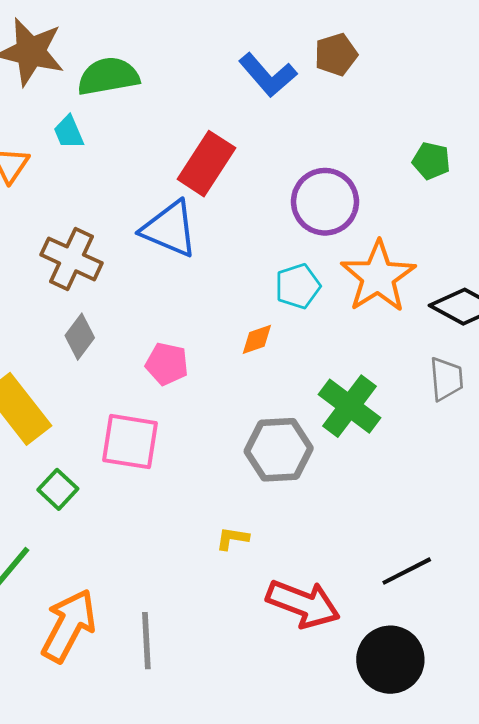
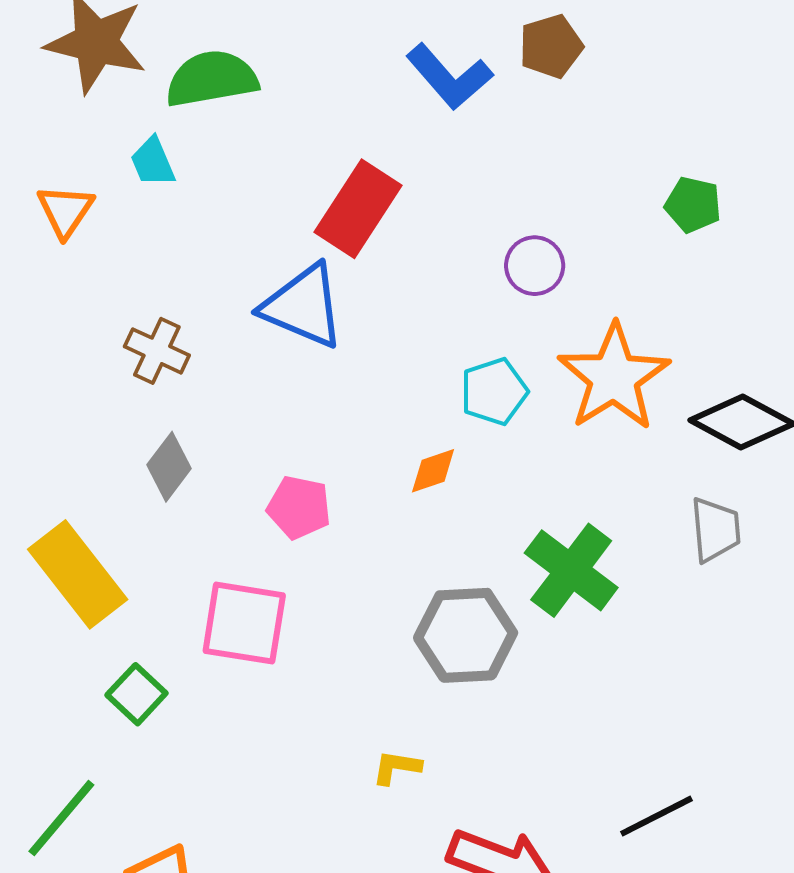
purple circle: (325, 202) -> (535, 266), size x0.6
brown cross: (71, 259) -> (157, 351), size x0.7

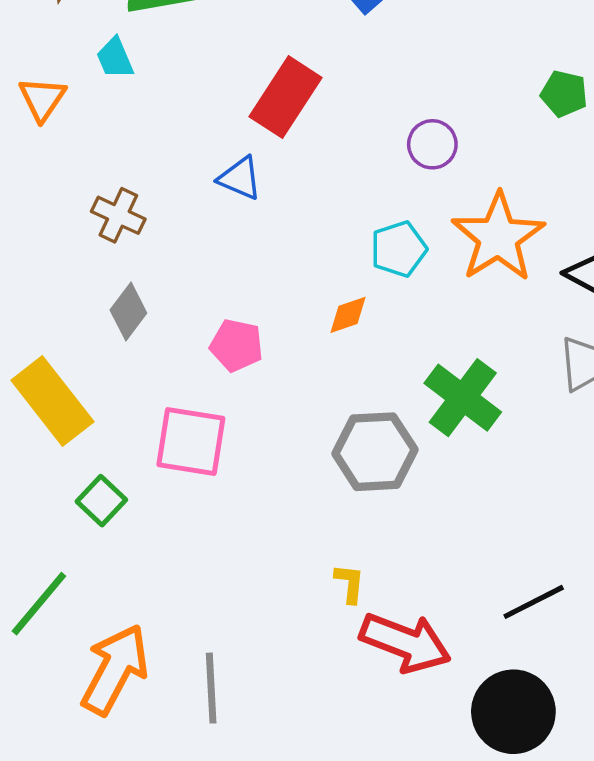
blue triangle: (303, 306) -> (240, 178), size x0.6
yellow L-shape: (397, 767) -> (350, 583), moved, turned 87

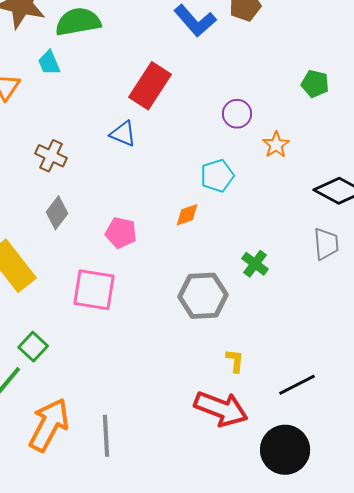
orange star: (498, 237) -> (276, 145), moved, size x0.5
green cross: (463, 398) -> (255, 264), size x0.6
green square: (101, 501) -> (33, 347), moved
yellow L-shape: (350, 583) -> (235, 361), moved

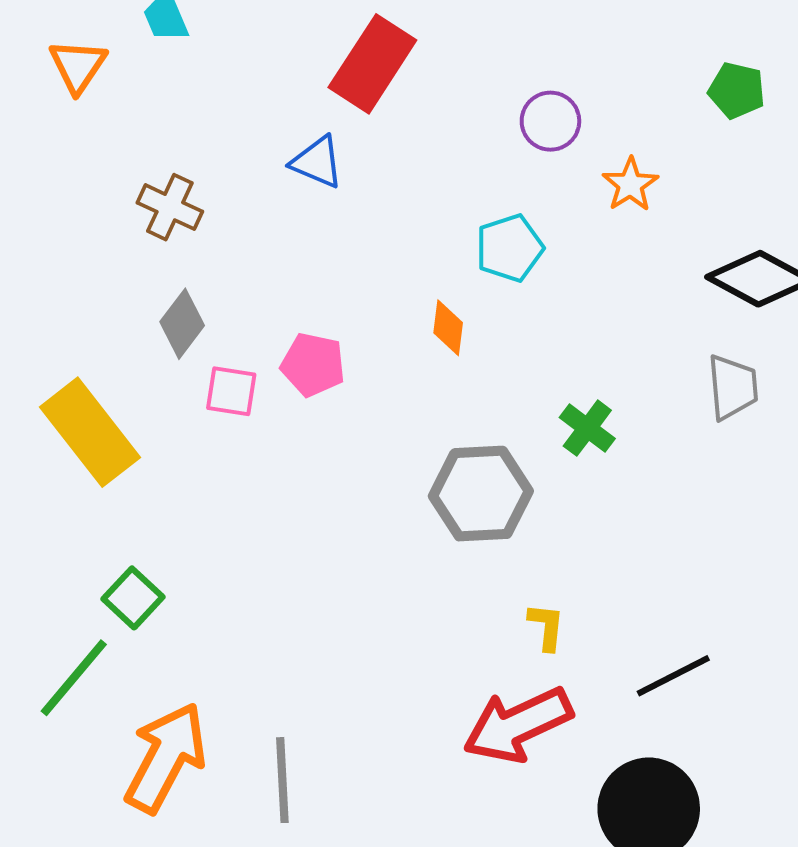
green pentagon: (315, 84) -> (737, 90), moved
orange diamond: (187, 215) -> (448, 328), turned -64
pink square: (94, 290) -> (231, 391), moved, size x0.6
red arrow: (221, 409) -> (518, 725), turned 134

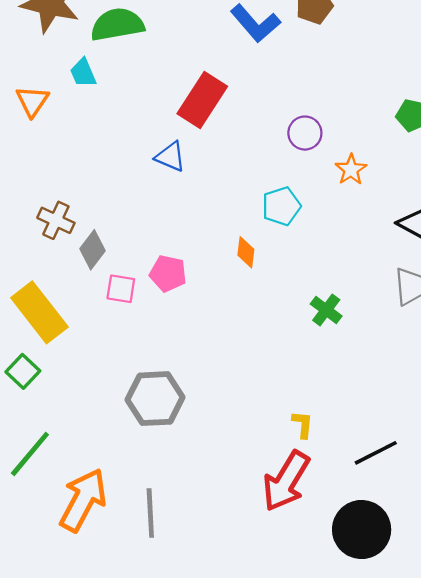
brown cross: (170, 207) -> (56, 220), moved
gray hexagon: (481, 494) -> (155, 399), moved
green square: (133, 598) -> (23, 371), moved
red arrow: (518, 725) -> (286, 481), turned -34

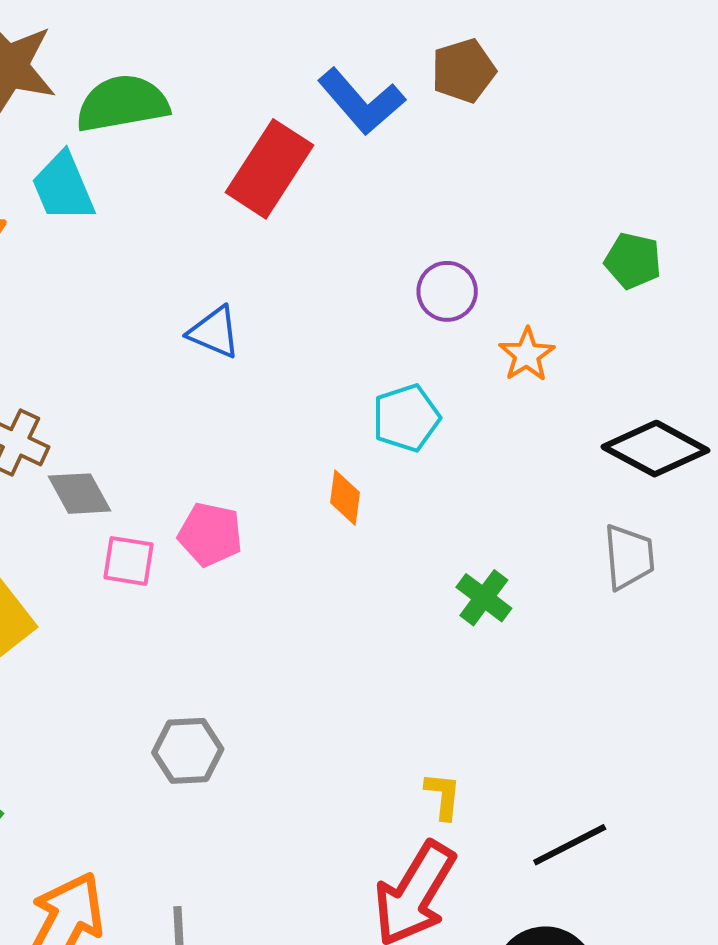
cyan trapezoid: (83, 73) -> (63, 187), size x1.4
red rectangle: (202, 100) -> (269, 169), moved
gray diamond: (93, 250) -> (80, 494), turned -66
gray hexagon: (155, 399) -> (188, 751), size x0.7

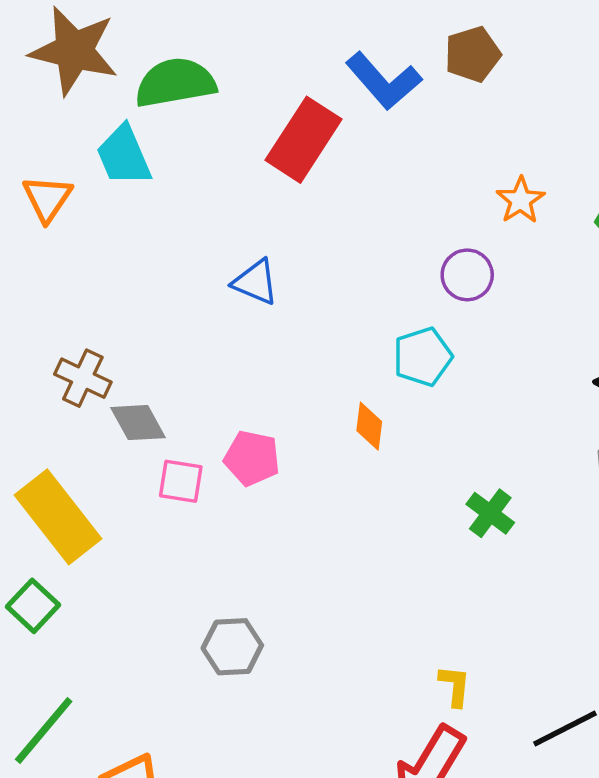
purple circle: (447, 291) -> (467, 275), moved
orange star: (527, 355) -> (521, 200), moved

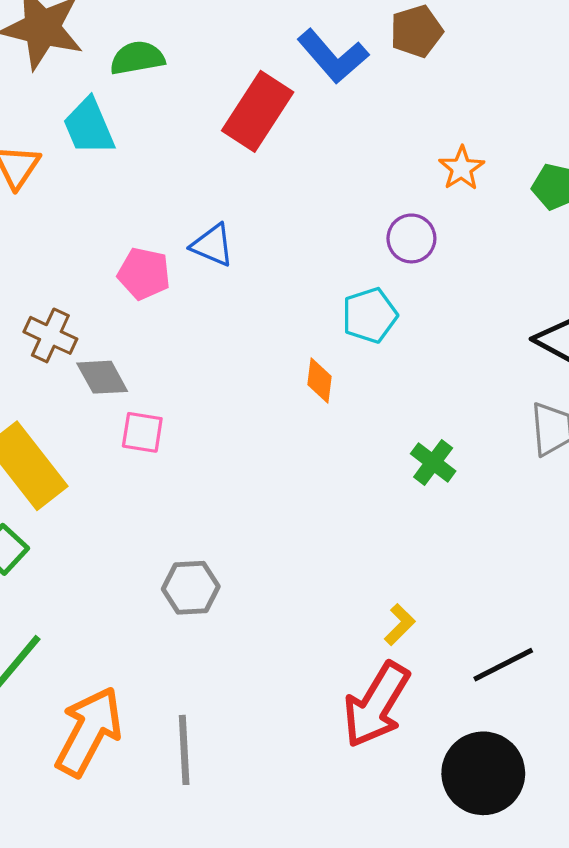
green semicircle: (175, 83) -> (137, 58), size x0.7
pink pentagon: (252, 458) -> (144, 274), moved
yellow L-shape: (455, 686) -> (400, 625), turned 39

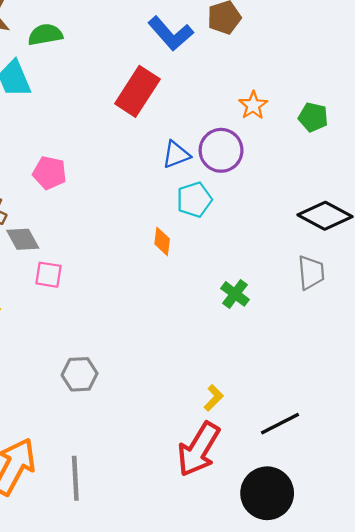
red rectangle: (258, 111) -> (137, 91), moved
purple circle: (411, 238) -> (221, 150), size x1.4
blue triangle: (212, 245) -> (176, 155), moved, turned -44

